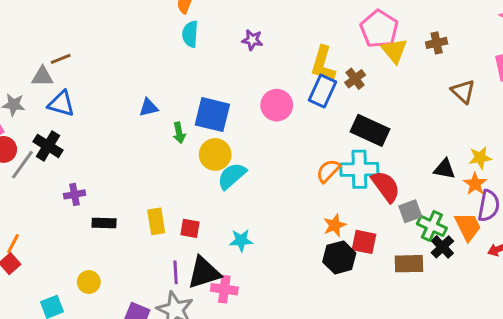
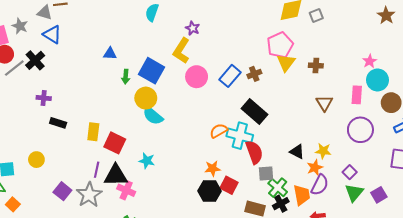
yellow L-shape: (323, 64) -> (181, 51), moved
cyan semicircle: (232, 176) -> (153, 116), turned -115
red square: (190, 228) -> (115, 143), size x1.5

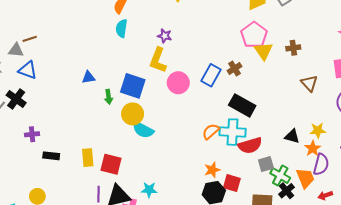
red semicircle: (254, 152) -> (250, 145), turned 105
cyan star: (147, 161) -> (149, 190), moved

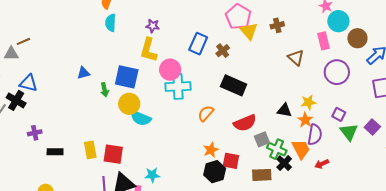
blue triangle: (28, 70) -> (28, 83), moved
blue rectangle: (211, 75) -> (198, 44), moved
cyan cross: (233, 132) -> (178, 87), moved

